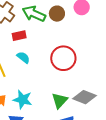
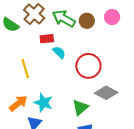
cyan semicircle: (23, 57) -> (59, 52), moved
gray diamond: (85, 97) -> (106, 93), moved

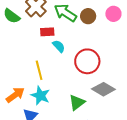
yellow line: (25, 69) -> (39, 70), moved

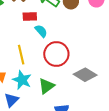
red circle: (87, 61) -> (56, 54), moved
green triangle: (77, 102) -> (46, 86), moved

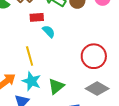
red circle: (56, 54) -> (94, 56), moved
gray diamond: (85, 75) -> (97, 89), moved

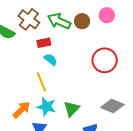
cyan semicircle: (49, 31) -> (51, 59), moved
red circle: (94, 56) -> (105, 60), moved

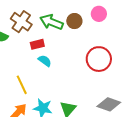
yellow line: (41, 82) -> (22, 85), moved

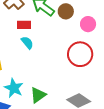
pink circle: (99, 14) -> (88, 24), moved

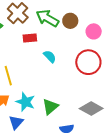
cyan semicircle: (27, 43) -> (50, 56), moved

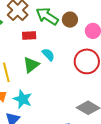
green triangle: (50, 107) -> (31, 65), moved

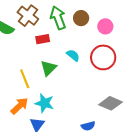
green arrow: (47, 16) -> (58, 18), turned 45
cyan semicircle: (48, 55) -> (73, 55), moved

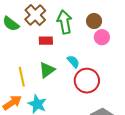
brown circle: (81, 18) -> (94, 21), moved
pink circle: (105, 26) -> (102, 37), moved
red circle: (103, 57) -> (87, 81), moved

